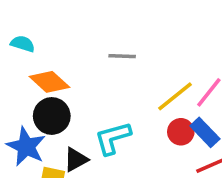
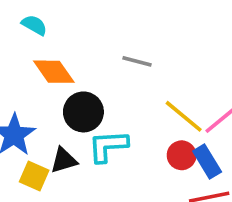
yellow line: (175, 96) -> (184, 116), turned 66
black circle: (52, 116) -> (83, 112), moved

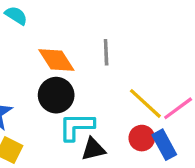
gray line: (137, 61) -> (106, 52), turned 70
orange diamond: (54, 72) -> (56, 60), moved
black triangle: (64, 160) -> (93, 149), moved

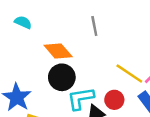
gray line: (106, 52) -> (94, 26), moved
red circle: (142, 138) -> (114, 100), moved

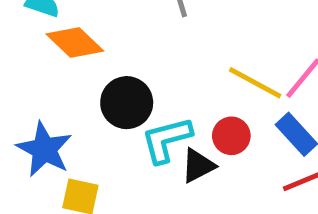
orange diamond: (58, 51) -> (75, 43), moved

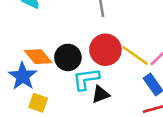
orange diamond: (75, 43) -> (38, 57), moved
red circle: (231, 136) -> (105, 50), moved, size x1.6

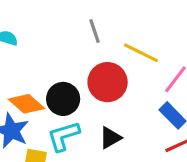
yellow line: (135, 55) -> (141, 53), moved
cyan L-shape: (86, 79) -> (63, 136), moved

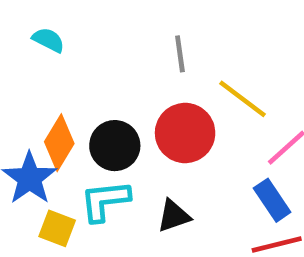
orange diamond: (26, 104) -> (59, 143), turned 69

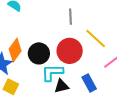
blue rectangle: (272, 200) -> (89, 83), moved
cyan L-shape: (105, 201) -> (52, 73), moved

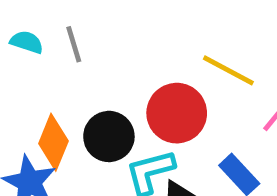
gray line: (71, 17) -> (74, 44), moved

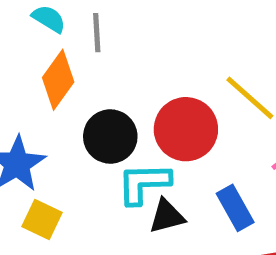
orange diamond: (53, 142) -> (58, 80), moved

